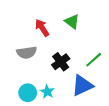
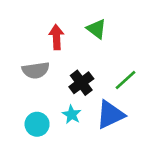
red arrow: (42, 28) -> (56, 37), turned 30
cyan star: (47, 92) -> (72, 115), moved

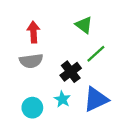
red arrow: (56, 37) -> (34, 32), moved
green line: (126, 80) -> (96, 54), moved

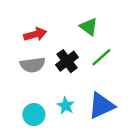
red arrow: (34, 32) -> (35, 34), turned 78
black cross: (71, 72) -> (67, 61), moved

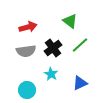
cyan star: (66, 106) -> (51, 74), moved
blue triangle: (101, 106) -> (80, 83), size x0.7

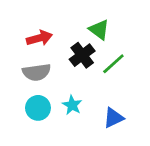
black cross: (53, 48) -> (82, 55), moved
cyan circle: (27, 90) -> (38, 108), moved

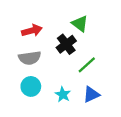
green line: (113, 64) -> (87, 65), moved
cyan star: (72, 105) -> (63, 94), moved

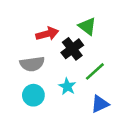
red arrow: (32, 31) -> (47, 34), moved
cyan star: (63, 94) -> (67, 86), moved

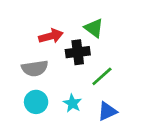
black cross: (72, 49) -> (78, 52), turned 30
cyan star: (67, 86) -> (72, 103), moved

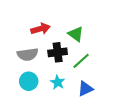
green triangle: (94, 28) -> (76, 34), moved
black cross: (78, 52) -> (58, 52), moved

